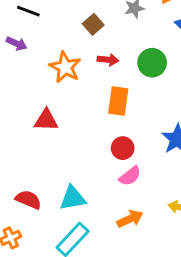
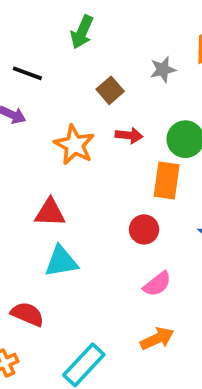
orange rectangle: (118, 101) -> (167, 181), moved
red circle: (123, 148) -> (144, 229), moved
cyan triangle: (73, 198) -> (61, 261), moved

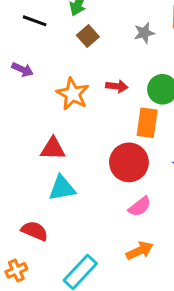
black line: (27, 73) -> (35, 21), moved
brown square: (110, 90) -> (88, 36), moved
red circle: (144, 229) -> (129, 162), size x1.6

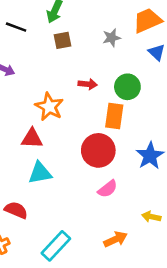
brown square: (88, 36) -> (62, 40), turned 30
orange star: (73, 94) -> (49, 107), moved
orange arrow: (140, 251) -> (116, 239), moved

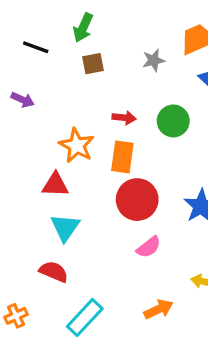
orange rectangle: (114, 116) -> (122, 157), moved
cyan triangle: (40, 173) -> (65, 227), turned -45
red semicircle: (16, 210) -> (54, 272), moved

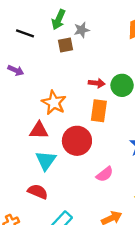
gray star: (154, 60) -> (82, 30), moved
red arrow: (124, 118) -> (97, 83), moved
orange rectangle: (122, 157) -> (99, 111), moved
red circle: (137, 200) -> (77, 141), moved

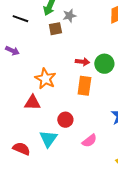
red circle: (77, 141) -> (65, 120), moved, size x0.6
cyan triangle: (46, 160) -> (48, 139), moved
red semicircle: (38, 192) -> (21, 149), moved

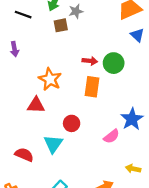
purple arrow: (12, 51) -> (14, 49), turned 56
pink semicircle: (89, 141) -> (111, 136), moved

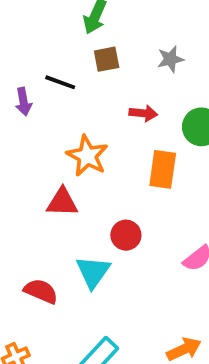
gray star: (76, 11) -> (170, 59), moved
black line: (23, 15) -> (60, 82), moved
red arrow: (90, 61) -> (143, 113), moved

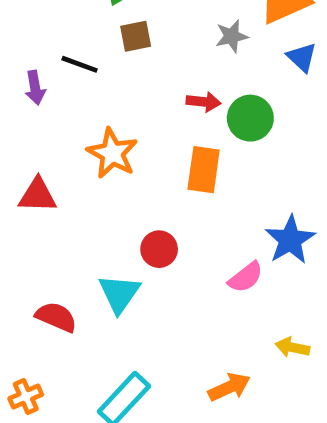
gray star: (170, 59) -> (232, 36), moved
red arrow: (143, 113) -> (204, 102), moved
red triangle: (62, 202) -> (37, 195), moved

